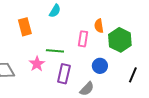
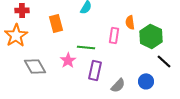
blue circle: (100, 66) -> (146, 81), moved
black line: (133, 75) -> (164, 61), moved, turned -70

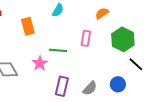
orange semicircle: (130, 22) -> (102, 13), moved, turned 64
purple rectangle: (95, 70) -> (62, 86), moved

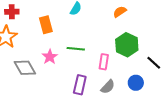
pink rectangle: (86, 38) -> (104, 62), moved
green hexagon: (123, 39) -> (127, 45), moved
pink star: (40, 63) -> (50, 57), moved

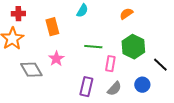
green line: (76, 49) -> (93, 47), moved

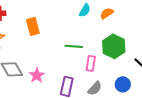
cyan semicircle: (82, 11) -> (85, 10), moved
pink star: (56, 59) -> (37, 75), moved

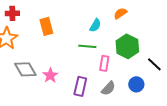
cyan semicircle: (85, 10) -> (95, 25), moved

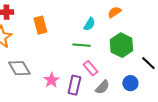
pink rectangle: (104, 63) -> (90, 68), moved, turned -49
pink star: (50, 75) -> (51, 80), moved

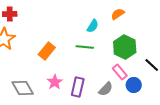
orange rectangle: (40, 25) -> (47, 51), moved, turned 54
gray diamond: (19, 68) -> (23, 88), moved
pink rectangle: (90, 68) -> (120, 72), moved

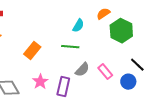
green hexagon: (125, 47) -> (121, 31), moved
blue circle: (134, 85) -> (128, 82), moved
gray semicircle: (106, 89) -> (82, 70), moved

